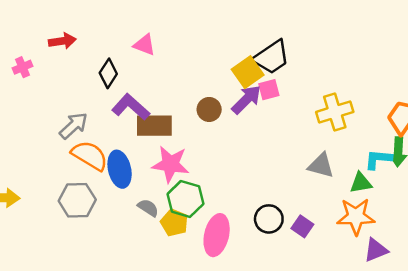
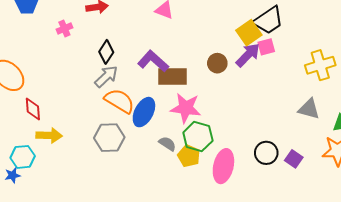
black diamond: (108, 73) -> (106, 52), moved
blue ellipse: (120, 169) -> (144, 112), turned 40

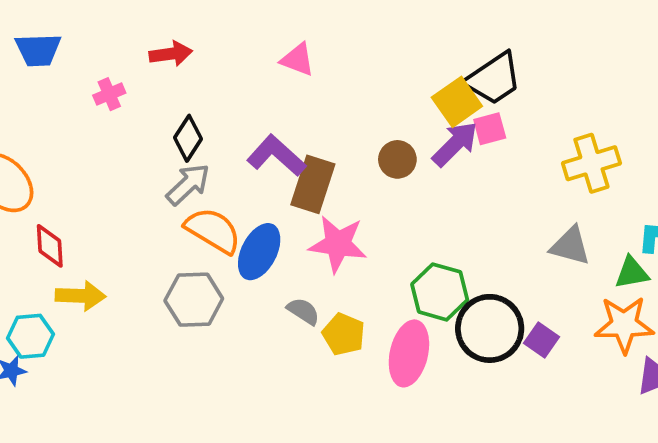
brown rectangle: (172, 76) -> (313, 184), turned -72
green hexagon: (198, 137) -> (440, 292), moved
black circle: (266, 153) -> (490, 328), size x1.5

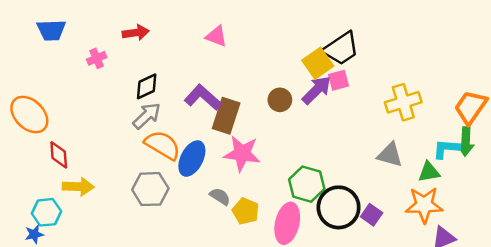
black diamond: (188, 138) -> (147, 86), turned 32

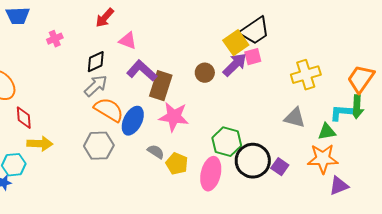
red arrow: (136, 33) -> (105, 18), moved, turned 140
pink triangle: (216, 36) -> (128, 41), moved

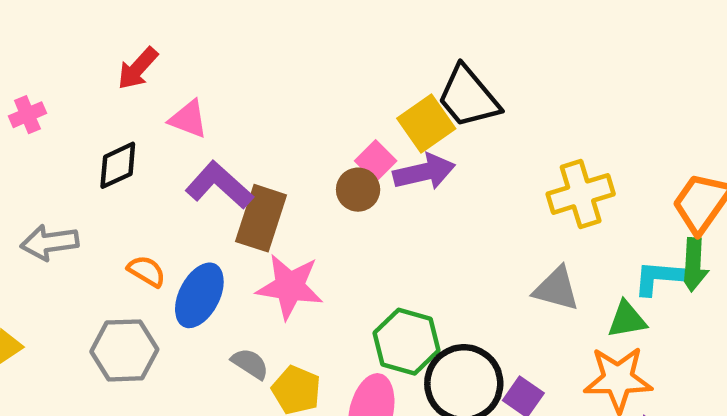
black trapezoid: (255, 31) -> (468, 97), turned 84
pink square: (253, 57) -> (376, 161), moved, turned -30
purple arrow: (235, 65) -> (424, 172), turned 32
gray arrow: (96, 86) -> (50, 242), moved, turned -145
orange semicircle: (109, 110) -> (146, 271), size x0.6

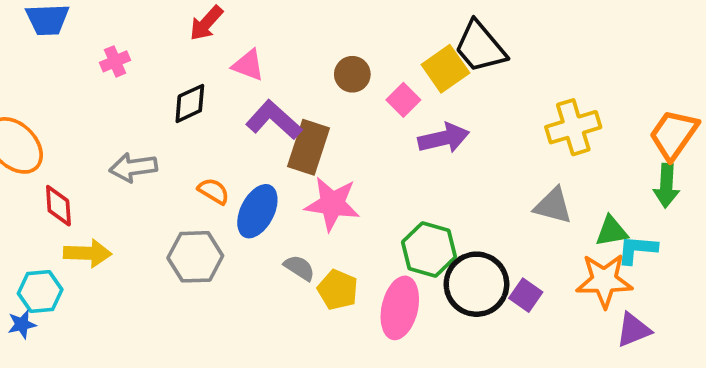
purple arrow: (424, 172) -> (444, 138), moved
brown circle: (358, 190) -> (352, 74), moved
cyan L-shape: (658, 278) -> (637, 250), moved

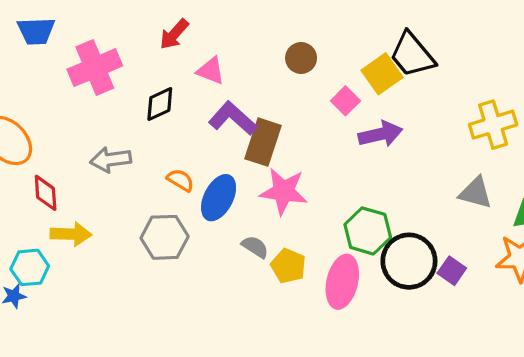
pink cross: (115, 61) -> (95, 68), size x2.0
brown circle: (352, 74) -> (301, 58), moved

